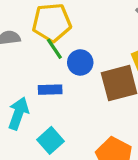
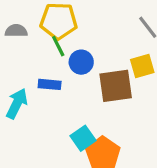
cyan square: (50, 140) -> (83, 138), moved

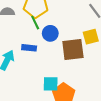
cyan square: (83, 138) -> (51, 84), turned 35

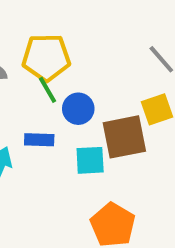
cyan square: (51, 84) -> (90, 160), moved

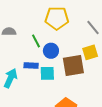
yellow pentagon: (46, 57) -> (57, 18), moved
cyan square: (90, 160) -> (47, 73), moved

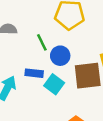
cyan square: (47, 73) -> (54, 84), turned 35

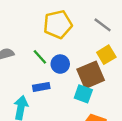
cyan square: (54, 84) -> (83, 94), moved

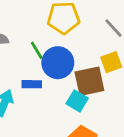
blue circle: (60, 64) -> (58, 63), size x1.5

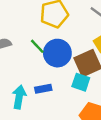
blue rectangle: (32, 84) -> (43, 89), moved

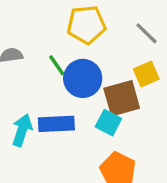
blue rectangle: (43, 89) -> (56, 124), size x1.5

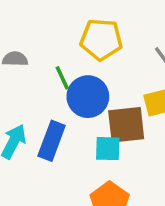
cyan square: (108, 123) -> (108, 149), turned -35
blue rectangle: (56, 124) -> (52, 141), turned -76

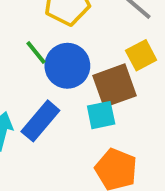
blue rectangle: (52, 141) -> (40, 121), turned 33

